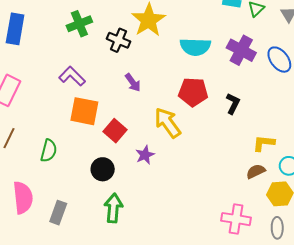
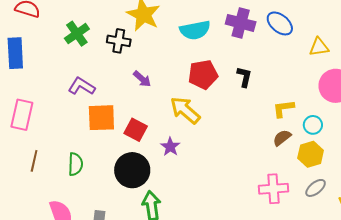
black circle: (103, 169) -> (132, 170), size x1.5
gray ellipse: (277, 228) -> (316, 188), turned 65

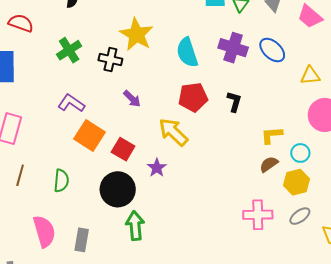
cyan semicircle: (195, 30) -> (187, 52), turned 80
orange square: (101, 118) -> (89, 135), turned 32

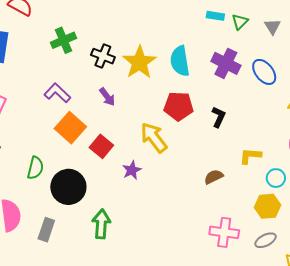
yellow star: (136, 34) -> (139, 62), moved
purple arrow: (132, 99) -> (107, 97), moved
brown semicircle: (269, 164) -> (214, 177), moved
black circle: (118, 189) -> (68, 187), moved

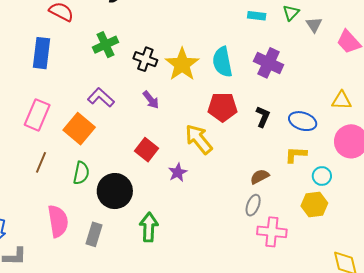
green triangle: (240, 22) -> (291, 13), moved
blue ellipse: (264, 72) -> (303, 121), moved, turned -32
orange square: (70, 128) -> (79, 129), moved
gray ellipse: (266, 240) -> (253, 205), moved, turned -40

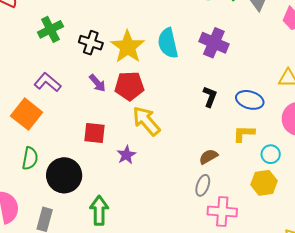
red pentagon: (223, 107) -> (129, 86), moved
red square: (147, 150) -> (95, 133), turned -30

